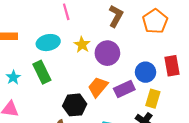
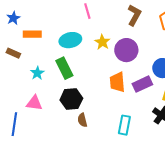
orange trapezoid: (98, 87) -> (117, 82), turned -45
black hexagon: (75, 105) -> (71, 99), moved

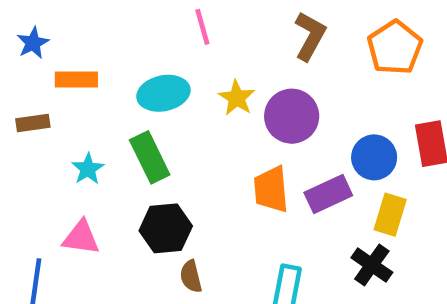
brown rectangle: (13, 53) -> (33, 123), turned -32

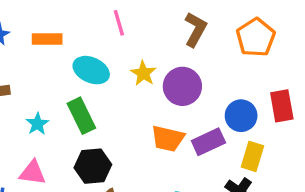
orange rectangle: (76, 80) -> (47, 39), moved
cyan ellipse: (163, 93) -> (91, 70), turned 36
orange trapezoid: (271, 189) -> (168, 138), turned -72

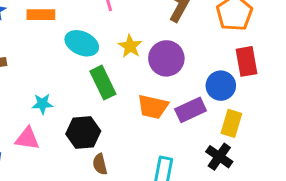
red rectangle: (282, 106) -> (246, 61), moved
green rectangle: (81, 116) -> (103, 83), moved
cyan star: (37, 124) -> (42, 104), moved, turned 30

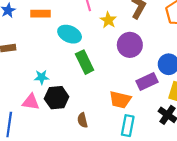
yellow star: (130, 46) -> (108, 20), moved
orange trapezoid: (153, 107) -> (120, 100), moved
black hexagon: (83, 132) -> (57, 98), moved

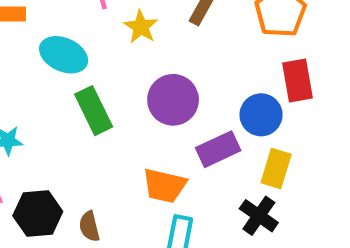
purple circle: (130, 45) -> (173, 100), moved
black hexagon: (57, 98) -> (38, 214), moved

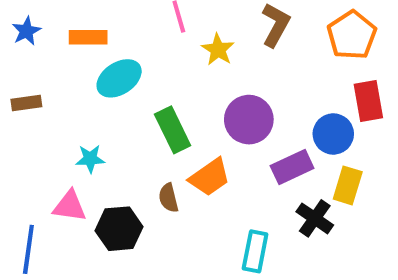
cyan ellipse: (64, 55) -> (119, 78), moved, turned -57
orange trapezoid: (164, 186) -> (210, 177), moved, turned -48
black cross: (259, 216) -> (315, 218), moved
brown semicircle: (89, 226) -> (168, 198), moved

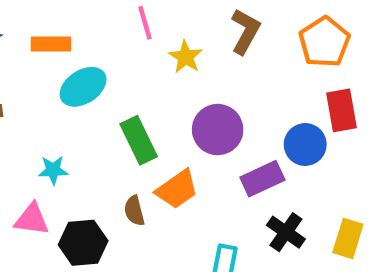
yellow rectangle: (348, 185) -> (348, 238), moved

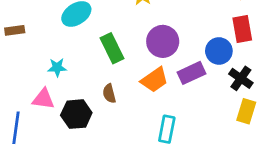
orange trapezoid: (177, 189) -> (154, 80), moved
black cross: (286, 232) -> (241, 78), moved

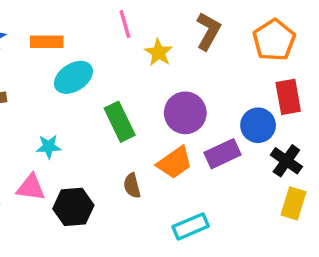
brown semicircle: (109, 93) -> (132, 186), moved
cyan rectangle: (167, 129) -> (191, 226), turned 56

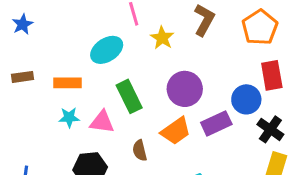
orange rectangle: (47, 42) -> (68, 83), moved
cyan ellipse: (73, 77) -> (107, 50), moved
pink triangle: (31, 187) -> (102, 122), moved

